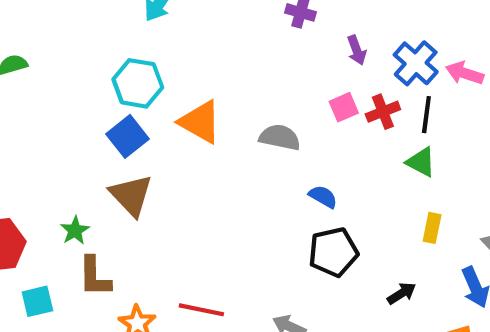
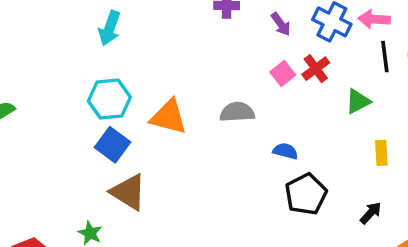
black line: (426, 115) -> (385, 57), moved
green triangle: (421, 162) -> (358, 101), turned -40

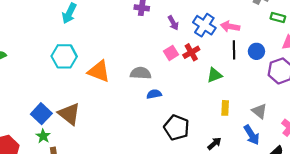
blue square: (113, 145) -> (41, 114), moved
blue semicircle: (285, 151) -> (154, 94), moved, turned -32
black pentagon: (306, 194) -> (177, 128), turned -30

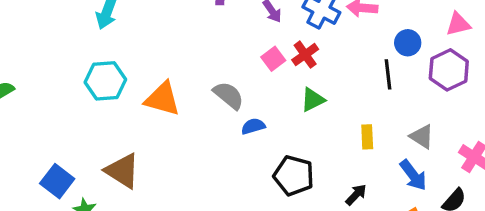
black line: (234, 50) -> (388, 74), moved
gray semicircle: (141, 73) -> (229, 95), turned 42
green triangle: (214, 75) -> (313, 100), moved
blue square: (41, 114) -> (57, 181), moved

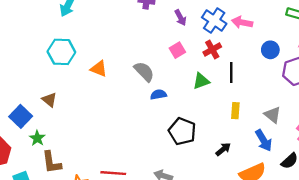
red cross: (305, 55) -> (212, 50), moved
black line: (388, 74) -> (231, 72), moved
orange triangle: (162, 99) -> (99, 69), size x0.7
brown triangle: (122, 171) -> (49, 100), moved, size x0.6

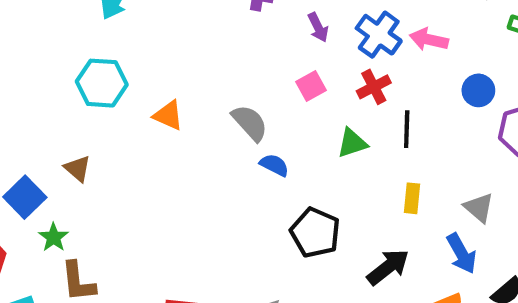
blue semicircle: (158, 95) -> (274, 165), turned 35
black arrow: (223, 149) -> (388, 267), size x1.5

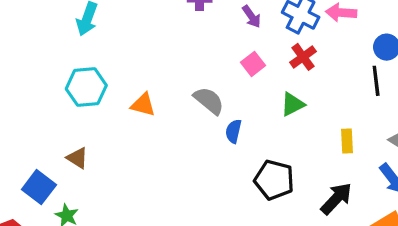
black line: (407, 129) -> (376, 81), moved
blue semicircle: (274, 165) -> (233, 131), turned -95

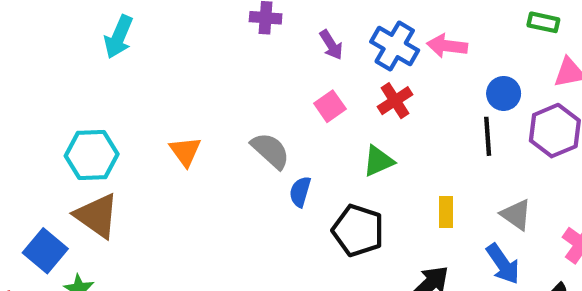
cyan hexagon: (86, 87) -> (92, 155), moved
orange triangle: (143, 105) -> (185, 151), turned 36
brown triangle: (77, 158) -> (97, 216), size x1.6
black pentagon: (274, 180) -> (358, 230), moved

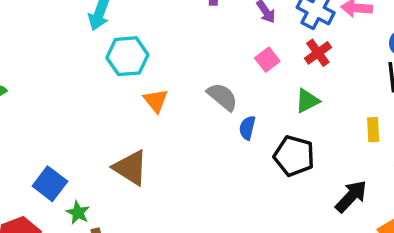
cyan hexagon: (92, 155) -> (127, 56), moved
yellow rectangle: (446, 212) -> (373, 130), moved
brown triangle: (97, 216) -> (130, 168), moved

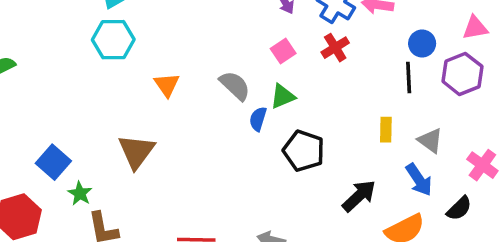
cyan hexagon: (127, 56) -> (113, 40), moved
green triangle: (307, 101) -> (283, 96), moved
brown triangle: (130, 168) -> (136, 151), turned 30

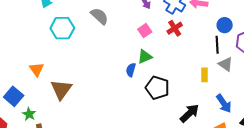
cyan hexagon: (113, 40) -> (62, 28), moved
orange triangle: (167, 85) -> (36, 69), moved
gray semicircle: (235, 86) -> (99, 16), moved
gray triangle: (430, 141) -> (226, 64), moved

